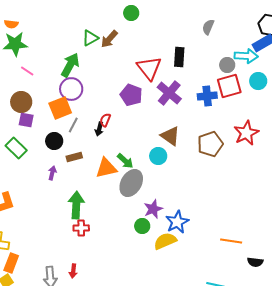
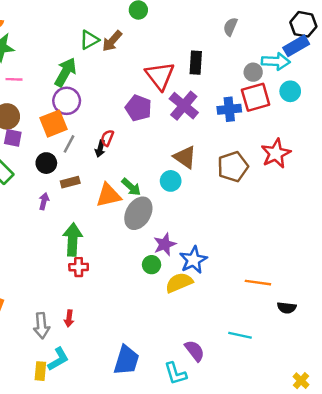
pink line: (27, 71) -> (14, 79), turned -32

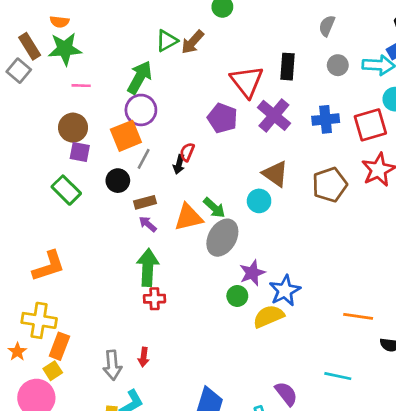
gray circle: (253, 72) -> (338, 65), moved
red square: (256, 97) -> (370, 125), moved
purple arrow: (44, 201) -> (148, 224), moved, turned -63

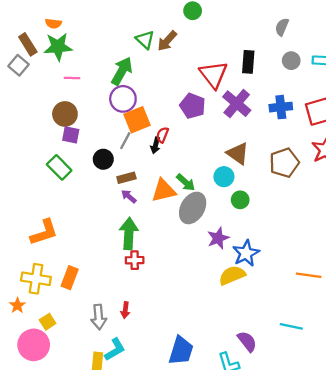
green triangle: (167, 41) -> (145, 40), turned -48
orange square: (126, 136) -> (137, 120), moved
green circle: (237, 296) -> (240, 200), moved
orange rectangle: (59, 346) -> (70, 278), moved

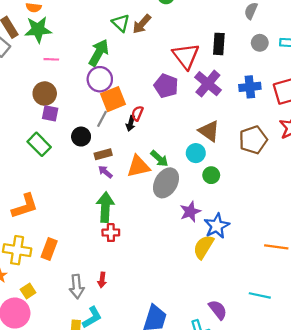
yellow semicircle: (232, 275) -> (203, 247), turned -35

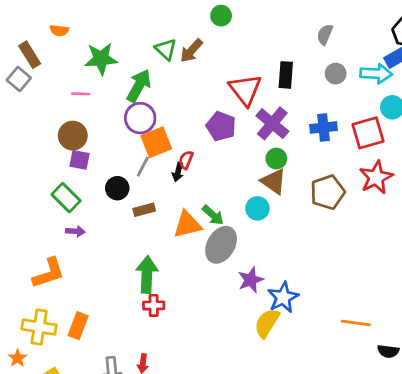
green star: (38, 30) -> (101, 59), moved
purple arrow: (105, 172) -> (75, 231), moved, turned 144
green circle: (211, 175) -> (276, 159), moved

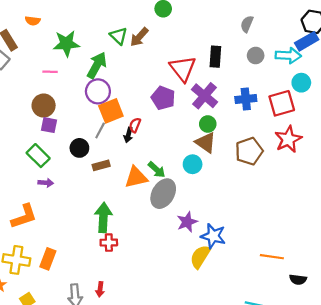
blue star: (283, 297) -> (213, 236), turned -30

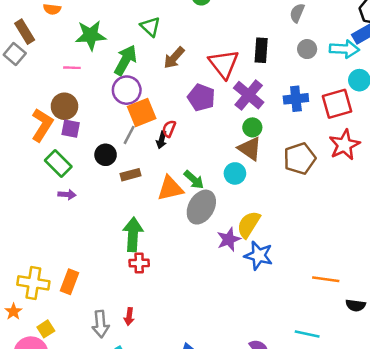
brown arrow: (139, 37) -> (174, 58), moved
orange L-shape: (24, 216) -> (42, 125), moved, turned -40
yellow semicircle: (200, 257) -> (249, 224), moved

